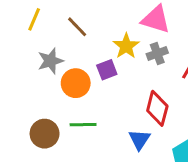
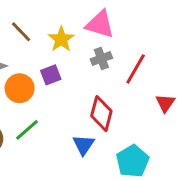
yellow star: (126, 46) -> (61, 39), moved
green line: (83, 125) -> (27, 130), turned -40

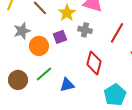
gray cross: (101, 59) -> (85, 30), moved, turned 32
blue triangle: (84, 145) -> (67, 85), moved, turned 42

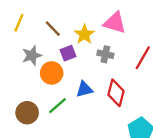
purple square: (60, 37) -> (68, 53), moved
blue triangle: (67, 85) -> (84, 89), moved

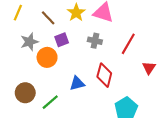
yellow star: (84, 34) -> (76, 13), moved
blue triangle: (84, 89) -> (77, 83), moved
green line: (58, 106) -> (50, 102), moved

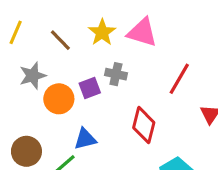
purple square: (62, 40) -> (90, 88), moved
gray cross: (95, 41) -> (116, 74), moved
blue triangle: (77, 83) -> (85, 139), moved

